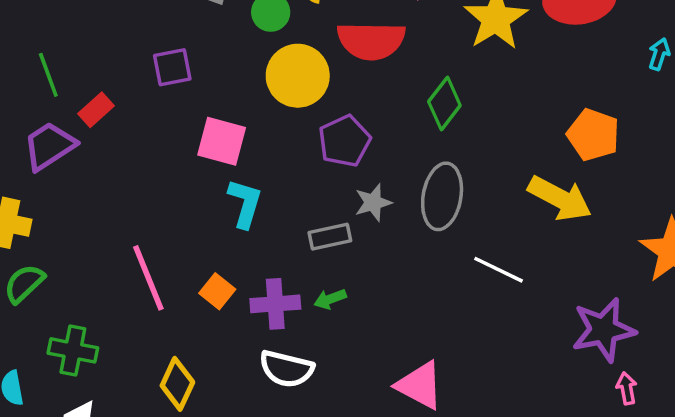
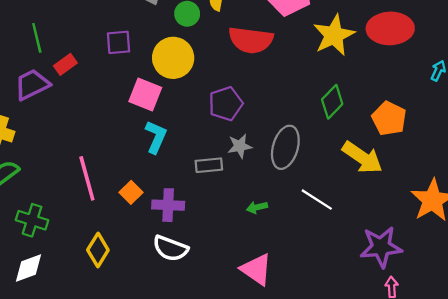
yellow circle: (298, 76) -> (173, 58), moved
green diamond: (444, 104) -> (332, 102), moved
green arrow: (330, 299) -> (257, 207), moved

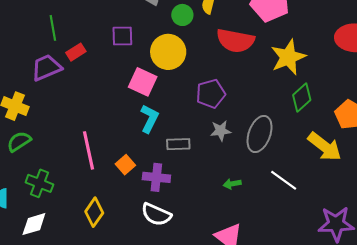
yellow star: (334, 35) -> (288, 57), moved
gray rectangle: (209, 165) -> (178, 144), moved

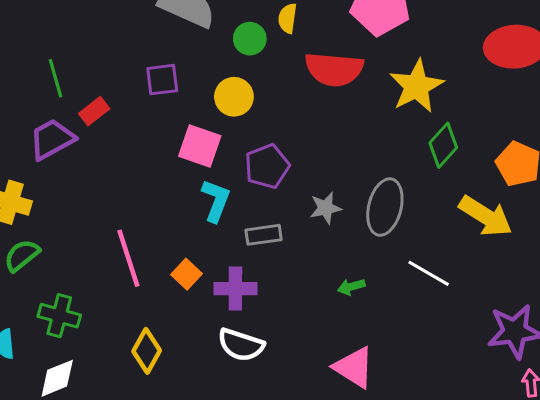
yellow circle: (168, 52) -> (234, 97), size x0.7
purple pentagon: (211, 94) -> (267, 166), moved

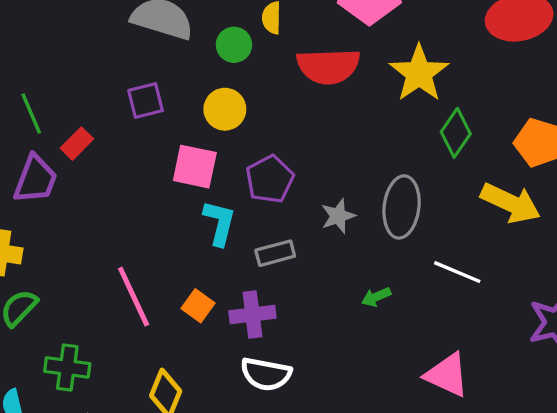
purple trapezoid: (52, 139) -> (36, 179), turned 147
pink triangle: (354, 367) -> (447, 375), moved

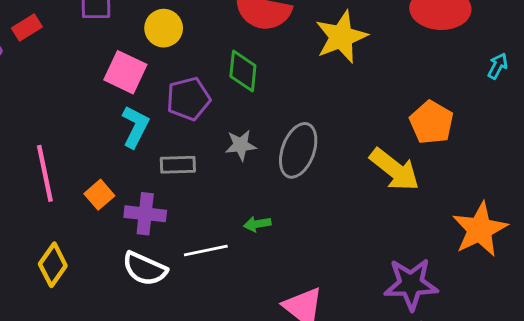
green diamond: (456, 133) -> (243, 71), moved, turned -42
white line: (457, 272) -> (206, 250), moved, turned -48

